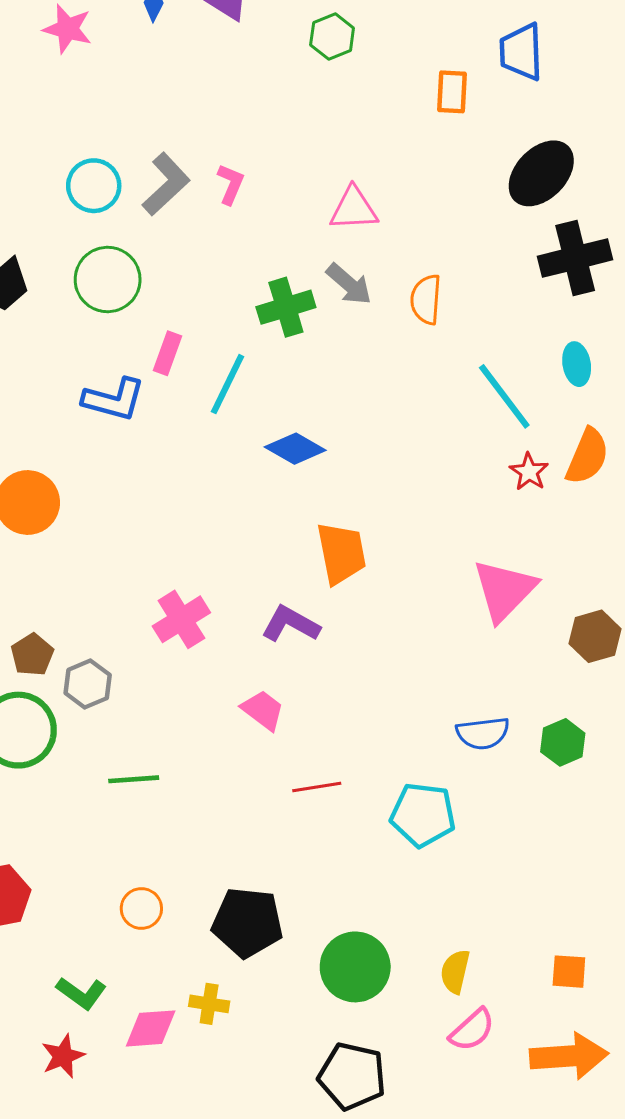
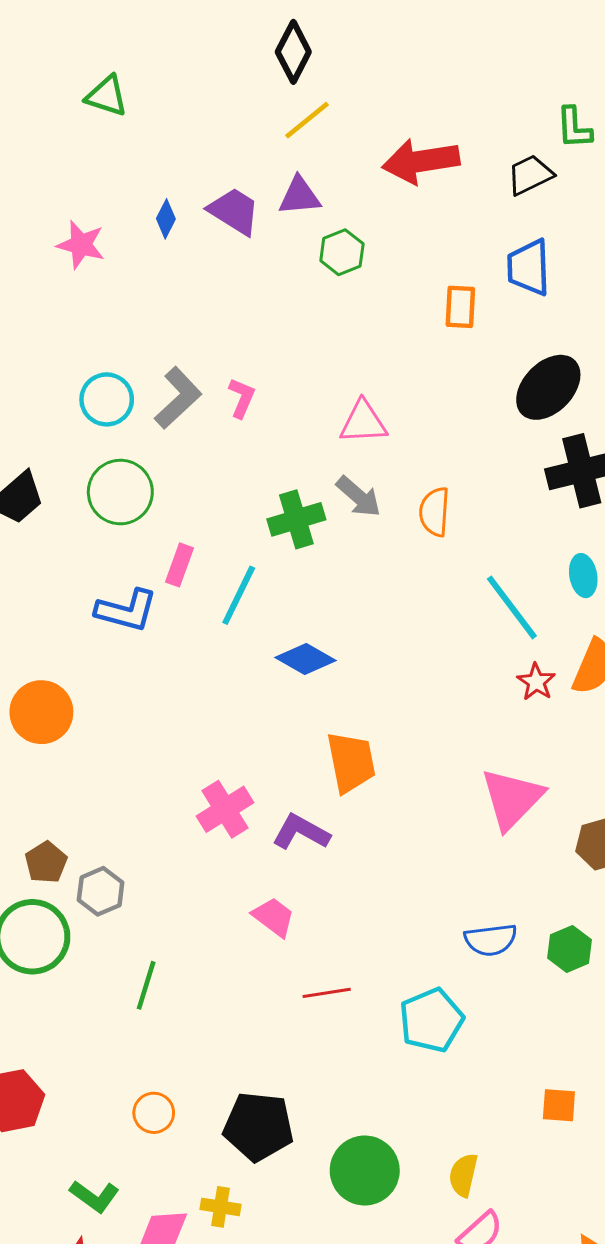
pink cross: (181, 619) -> (225, 809), moved
green line: (134, 779) -> (146, 985), turned -69
cyan pentagon: (423, 815) -> (431, 1020), turned -30
orange square: (569, 972) -> (559, 1105), moved

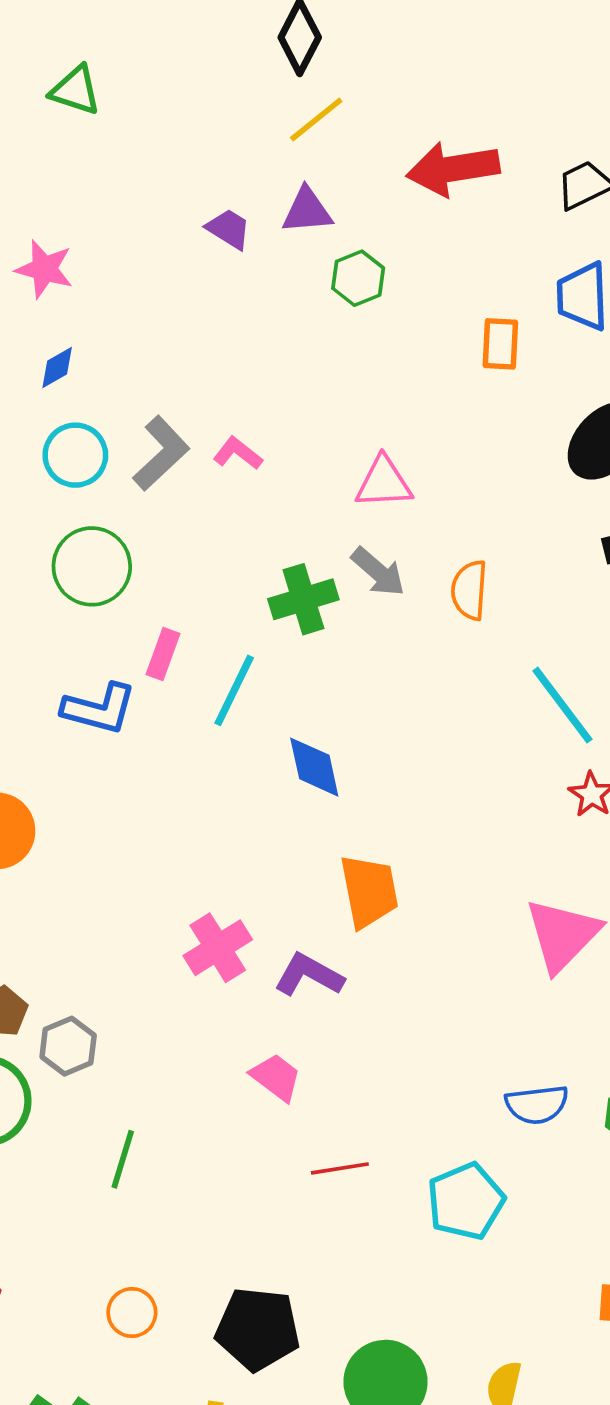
purple trapezoid: (234, 211) -> (229, 229), size x0.7
blue diamond: (166, 219) -> (57, 368), moved, turned 33
pink L-shape: (242, 398) -> (238, 453), turned -75
blue diamond: (305, 659) -> (314, 767), turned 48

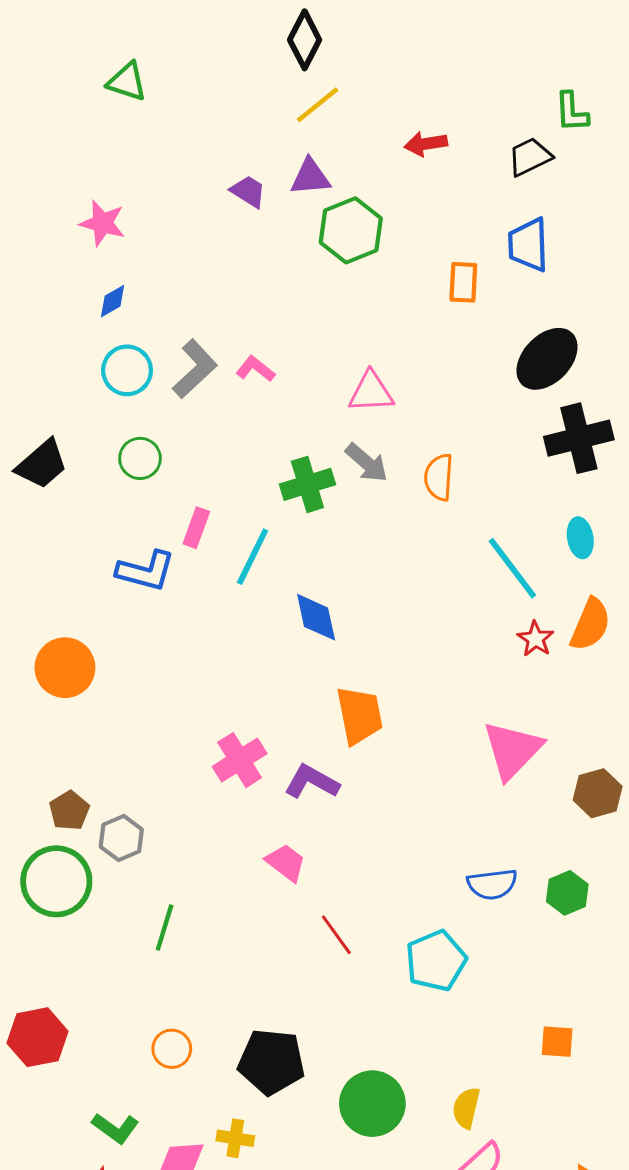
red arrow: (453, 169) -> (426, 144), size x0.6
green hexagon: (358, 278) -> (351, 230), size x1.5
green circle: (92, 566) -> (140, 458), size x0.7
red line: (340, 1168) -> (336, 935), turned 63

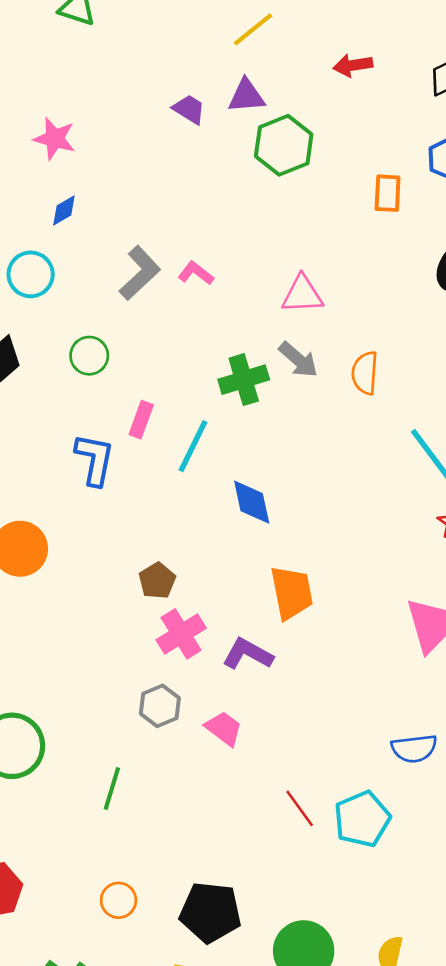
cyan circle: (127, 370) -> (31, 274), moved
blue L-shape: (146, 571) -> (95, 460), turned -94
brown pentagon: (69, 811) -> (157, 581), moved
gray hexagon: (121, 838) -> (160, 706), moved
red line: (336, 935) -> (300, 808), moved

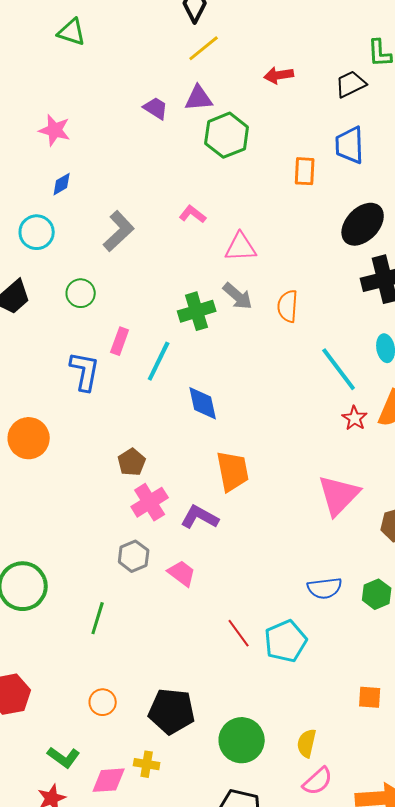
pink L-shape: (196, 273) -> (193, 214), moved

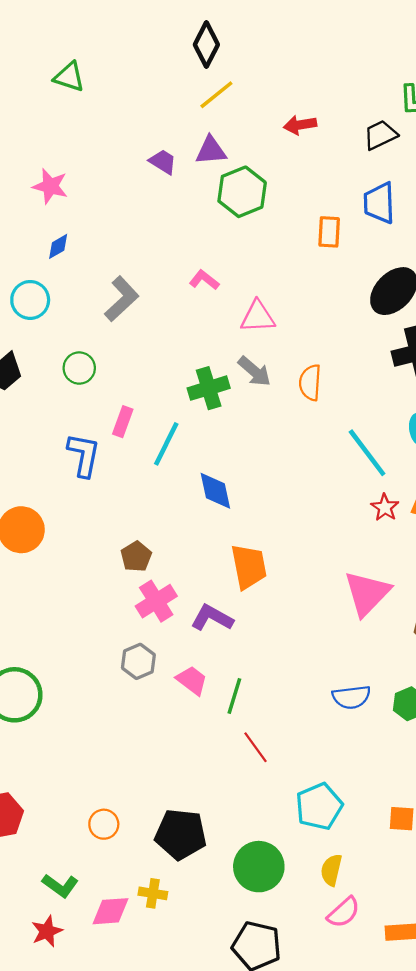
green line: (98, 618) -> (234, 696), moved
cyan pentagon: (286, 641) -> (319, 806), moved

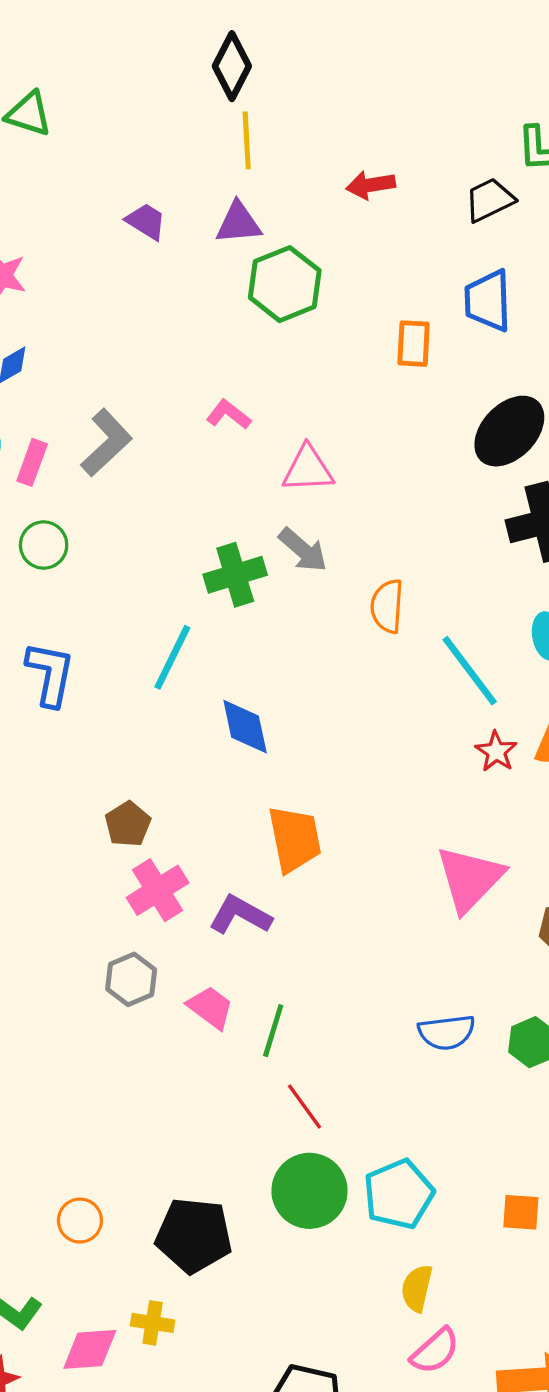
yellow line: (216, 95) -> (247, 140), turned -54
purple trapezoid: (163, 162) -> (146, 221), moved
orange semicircle: (310, 383) -> (387, 606), moved
pink rectangle: (123, 422) -> (32, 462), moved
green circle: (259, 867) -> (309, 1191), moved

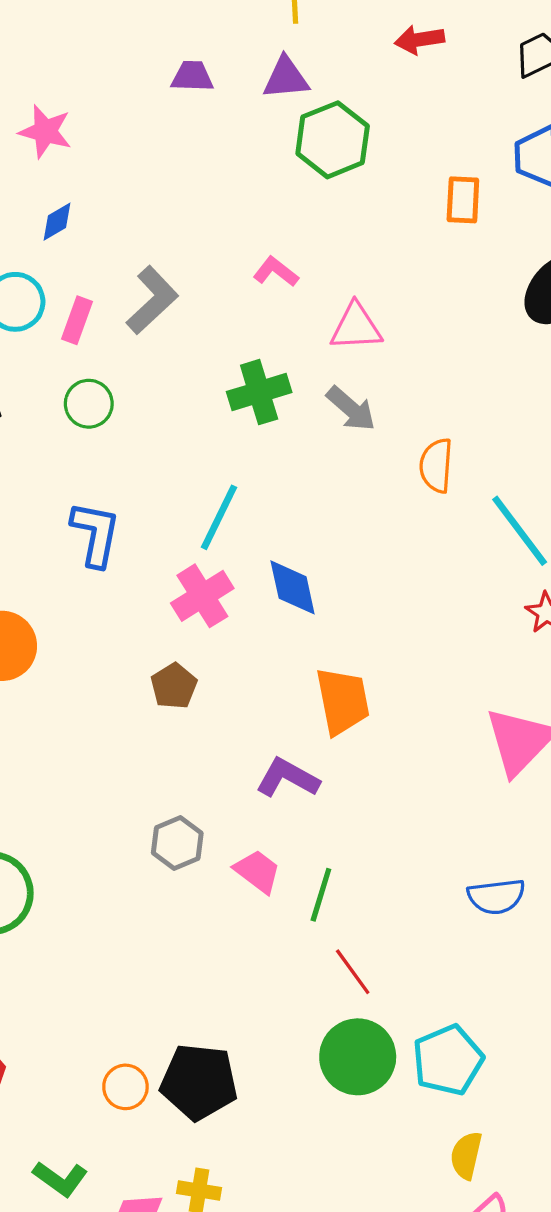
purple trapezoid: (146, 221) -> (192, 76), turned -30
green cross: (235, 575) -> (259, 392), moved
pink cross: (158, 890) -> (202, 596), moved
black pentagon: (194, 1235) -> (199, 1082), moved

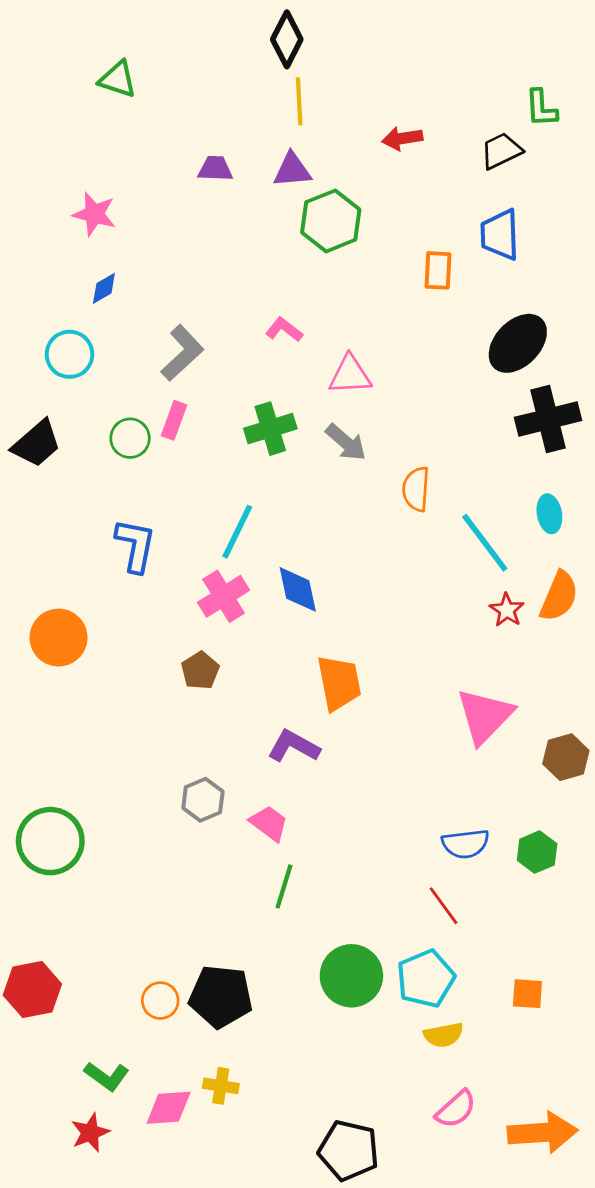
pink rectangle: (77, 320) -> (174, 420), moved
green line: (321, 895) -> (284, 886), moved
red line: (353, 972) -> (444, 906), moved
yellow semicircle: (466, 1155) -> (444, 1035), moved, turned -114

